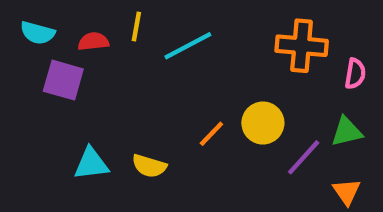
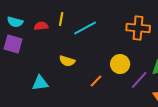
purple square: (63, 80) -> (13, 44), moved
orange line: (211, 134) -> (96, 81), moved
yellow semicircle: (149, 166) -> (67, 61), moved

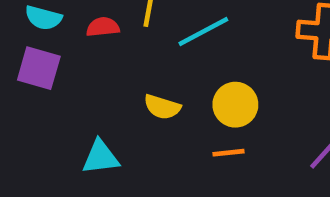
yellow circle: (120, 64) -> (235, 105), moved
orange line: (96, 81) -> (229, 153), turned 40

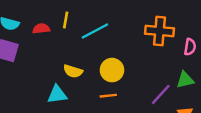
cyan triangle: (101, 157) -> (57, 94), moved

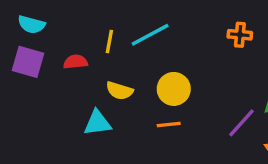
yellow line: (66, 20) -> (109, 42), moved
red semicircle: (41, 29) -> (75, 62), moved
orange cross: (160, 31) -> (240, 35), size x0.6

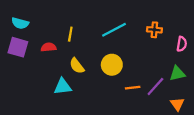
cyan line: (150, 35) -> (114, 30), moved
yellow semicircle: (120, 91) -> (77, 66), turned 35
orange line: (169, 125) -> (133, 88), moved

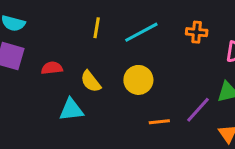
yellow line: (70, 34) -> (97, 28), moved
red semicircle: (48, 47) -> (52, 68), moved
orange line: (133, 88) -> (159, 122), moved

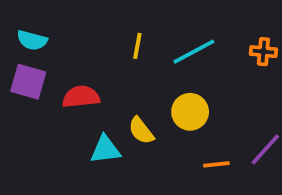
red semicircle: (52, 68) -> (81, 97), size x1.4
yellow semicircle: (91, 81) -> (141, 131), moved

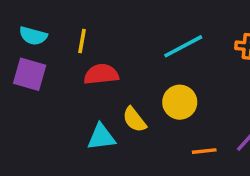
yellow line: (137, 46) -> (82, 41), moved
red semicircle: (81, 97) -> (101, 74), moved

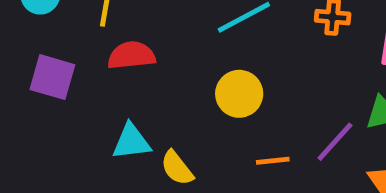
purple square: (30, 74) -> (52, 77), moved
yellow semicircle: (134, 120) -> (177, 168), moved

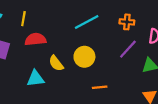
purple line: (335, 142) -> (128, 49), moved
yellow semicircle: (177, 168) -> (56, 63), moved

